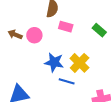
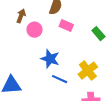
brown arrow: (15, 35) -> (21, 16), moved, turned 80
yellow cross: (80, 63) -> (88, 71), moved

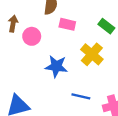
yellow cross: (88, 71) -> (92, 54), moved
blue line: (60, 79) -> (81, 96), moved

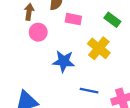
brown arrow: (13, 24) -> (29, 12), moved

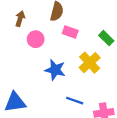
brown arrow: (29, 12) -> (20, 19), moved

